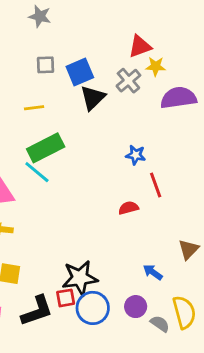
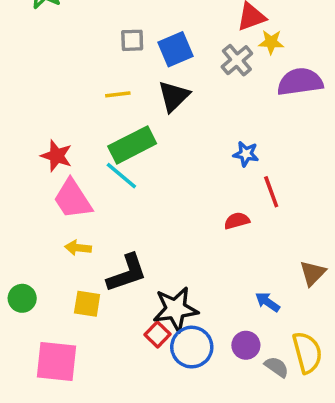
black triangle: (93, 98) -> (174, 96), moved
red square: (66, 298) -> (157, 334), turned -36
black L-shape: (37, 311) -> (127, 273), moved

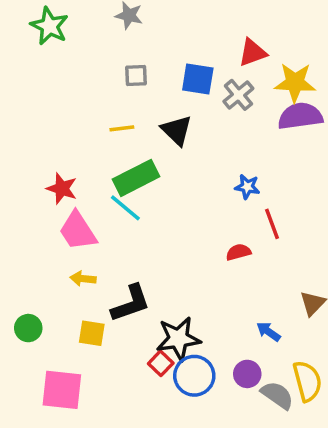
yellow star: (271, 42) -> (295, 83), moved, size x1.6
blue square: (176, 49) -> (198, 79), moved, turned 32
black triangle: (174, 96) -> (177, 130), turned -32
gray semicircle: (277, 367) -> (277, 395), size x1.4

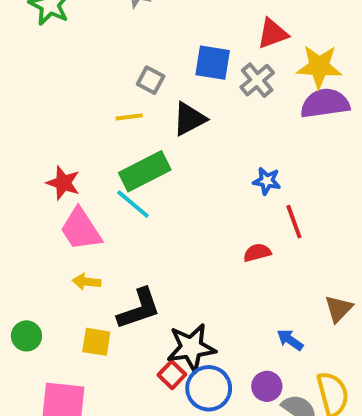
gray square: (136, 75) -> (151, 80), moved, turned 30
black triangle: (177, 130) -> (189, 119), turned 48

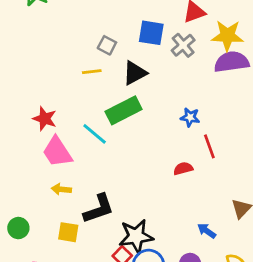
green rectangle: (145, 171) -> (124, 110), moved

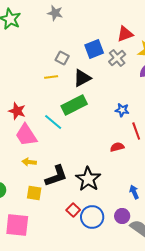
blue square: (151, 33) -> (94, 49), turned -30
blue arrow: (207, 231) -> (134, 192), turned 32
black star: (136, 236) -> (88, 179), moved, turned -30

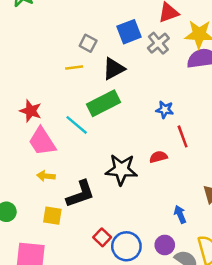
black star: (88, 179) -> (121, 170), moved, turned -30

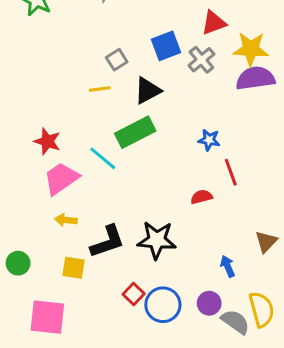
gray square: (88, 43) -> (117, 60), turned 30
pink trapezoid: (42, 142) -> (61, 178), turned 88
black star: (121, 170) -> (157, 240), moved

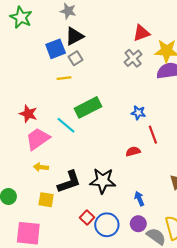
blue square: (166, 46) -> (56, 49), moved
black triangle: (148, 91) -> (74, 36), moved
blue arrow: (228, 266) -> (139, 199), moved

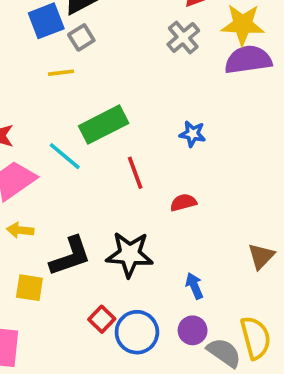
red line: (153, 135) -> (135, 173), moved

